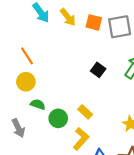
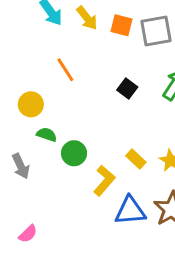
orange line: (27, 56) -> (65, 70), moved
yellow rectangle: (85, 112) -> (136, 159), moved

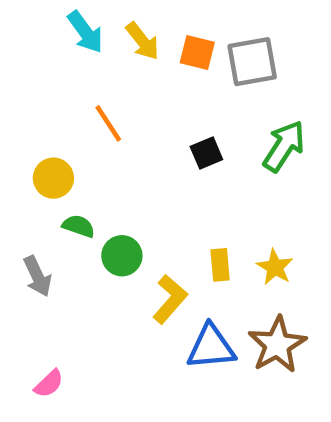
black square: (127, 88) -> (206, 153), turned 30
yellow rectangle: (136, 159) -> (220, 265), turned 42

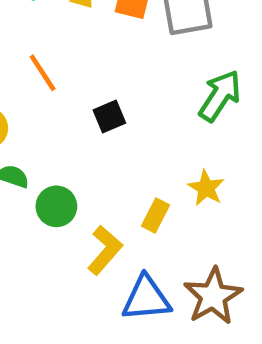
black square: (206, 153) -> (109, 117), moved
yellow rectangle: (220, 265) -> (155, 216), turned 32
yellow star: (275, 267) -> (206, 188), moved

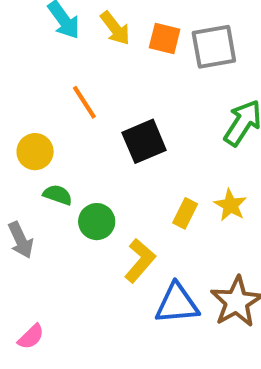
black square: (109, 117) -> (144, 141), size x1.5
yellow rectangle: (155, 216) -> (185, 213), moved

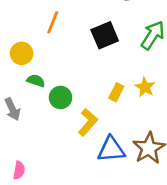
orange line: (84, 102) -> (53, 22), turned 55
black square: (144, 141) -> (105, 35), moved
pink semicircle: (31, 337) -> (19, 170), turned -36

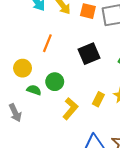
green circle: (61, 98) -> (55, 82), moved
yellow L-shape: (88, 122) -> (70, 109), moved

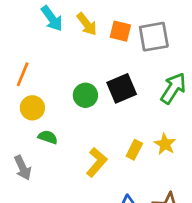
orange line: (47, 43) -> (23, 74), moved
green circle: (55, 82) -> (85, 95), moved

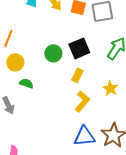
yellow rectangle: (134, 150) -> (77, 75), moved
yellow L-shape: (97, 162) -> (82, 101), moved

